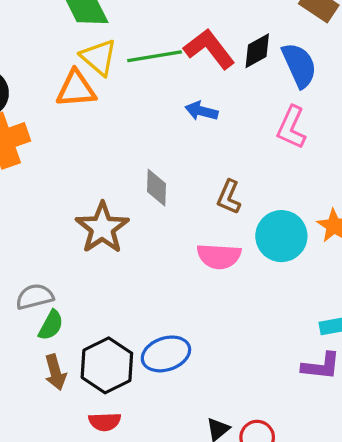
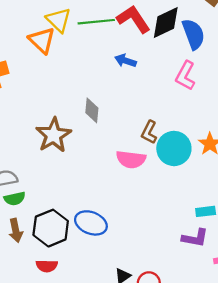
black diamond: (257, 51) -> (166, 22), size x1.4
orange triangle: (76, 89) -> (42, 40), turned 44
brown L-shape: (229, 197) -> (149, 132), moved
green semicircle: (51, 325) -> (15, 199), turned 45
blue ellipse: (166, 354) -> (91, 223), turned 36

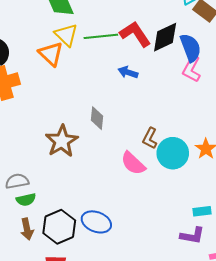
pink L-shape: (185, 76) -> (192, 69), moved
pink semicircle: (131, 159) -> (133, 163), turned 36

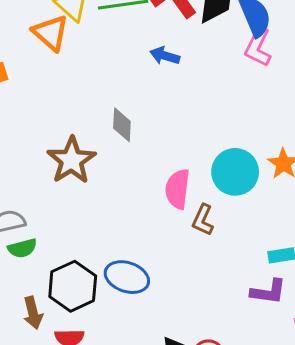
brown L-shape: (150, 138) -> (203, 220), moved
pink semicircle: (133, 163) -> (178, 189), turned 56
brown arrow: (27, 229) -> (33, 313), moved

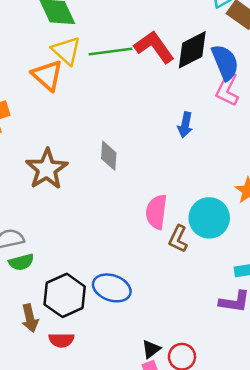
blue arrow: (165, 56) -> (185, 125), moved, turned -95
brown star: (71, 160) -> (47, 169), moved
cyan circle: (235, 172) -> (209, 218), moved

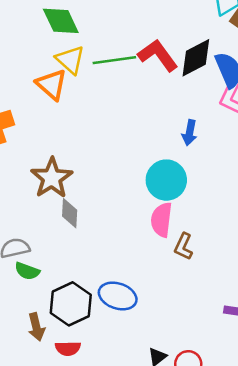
gray diamond: (109, 156) -> (70, 213), moved
cyan circle: (209, 218) -> (166, 180), moved
green semicircle: (21, 262) -> (27, 271), turned 35

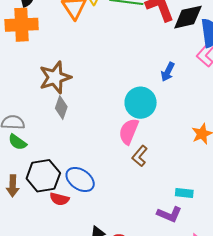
red semicircle: (68, 348) -> (59, 199), moved

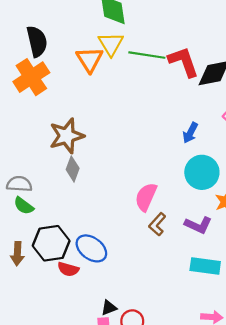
orange cross: (22, 25) -> (31, 77), turned -32
cyan circle: (141, 103) -> (202, 172), moved
cyan rectangle: (184, 193) -> (205, 266), size x1.5
purple L-shape: (169, 214) -> (198, 225), moved

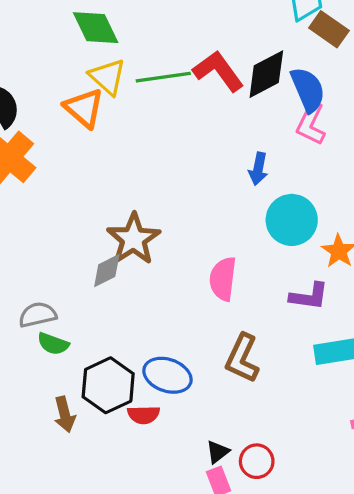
brown star: (67, 136) -> (134, 239), moved
gray diamond: (73, 169) -> (107, 271), turned 60
brown L-shape: (157, 224) -> (242, 358), moved, size x1.4

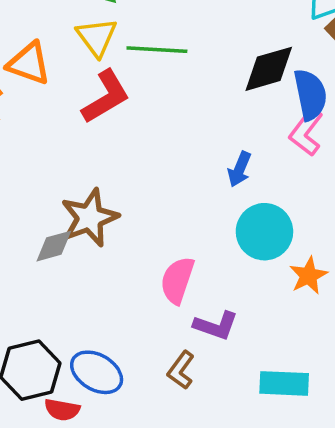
red L-shape: (218, 71) -> (106, 97), moved, turned 84
orange triangle: (84, 108) -> (29, 64), moved, turned -33
purple L-shape: (309, 296) -> (216, 326), moved
brown L-shape: (242, 358) -> (181, 370), size x0.7

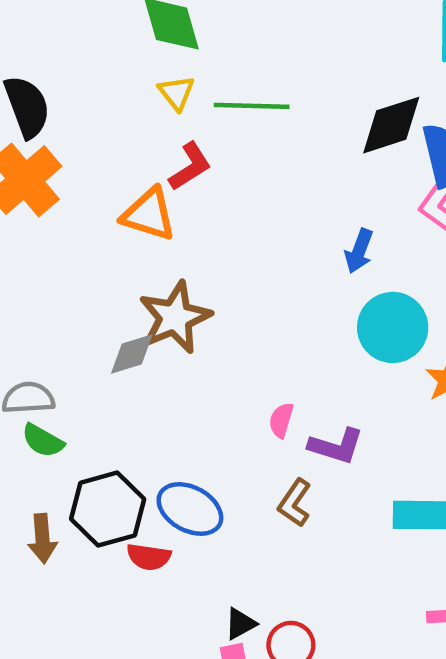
yellow triangle: (97, 37) -> (176, 93), size x0.7
orange triangle: (29, 64) -> (149, 214), moved
red L-shape: (106, 97) -> (190, 166), size x0.7
pink semicircle: (177, 280) -> (281, 420), moved, size x0.6

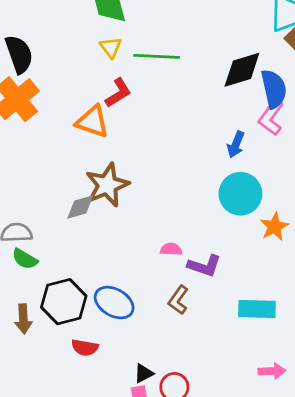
blue arrow: (359, 251) -> (236, 144), moved
pink semicircle: (281, 420) -> (171, 249), turned 75
red semicircle: (149, 557) -> (85, 348), moved

